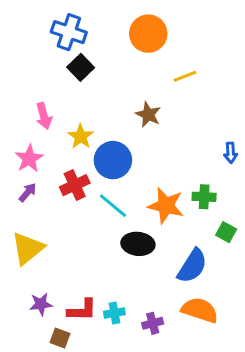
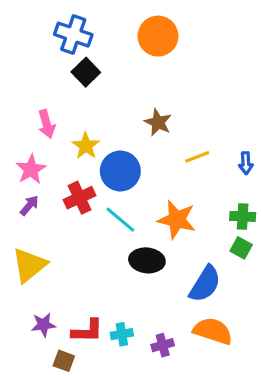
yellow line: (185, 76) -> (197, 157), moved
green cross: (204, 197) -> (243, 216), moved

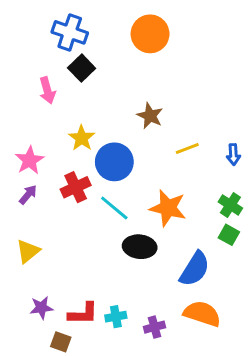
pink arrow: (47, 124) -> (47, 90), moved
green cross: (243, 216) -> (230, 205), turned 30
yellow triangle: (29, 265) -> (28, 251), size x0.7

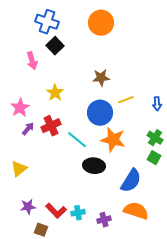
brown star: (150, 116) -> (101, 78), turned -30
blue circle: (114, 162) -> (100, 113), moved
purple arrow: (28, 195) -> (28, 129), moved
red L-shape: (83, 314) -> (56, 211), turned 45

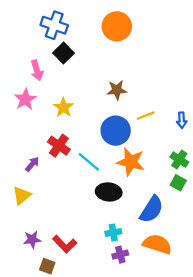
pink star: (20, 108) -> (25, 99), moved
red cross: (51, 126) -> (59, 146), turned -30
purple arrow: (28, 129) -> (32, 164), moved
cyan cross: (78, 213) -> (113, 233), moved

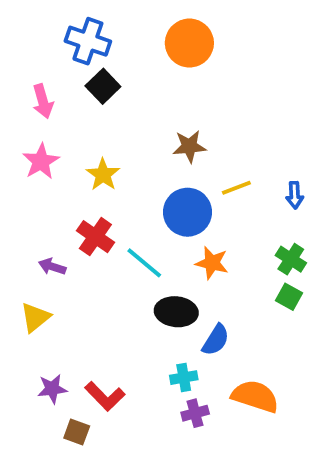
pink arrow: (37, 70) -> (43, 101), moved
orange star: (131, 162) -> (212, 263), size x0.7
purple arrow: (32, 164) -> (52, 267), turned -112
blue semicircle: (152, 209) -> (216, 340), moved, size x0.7

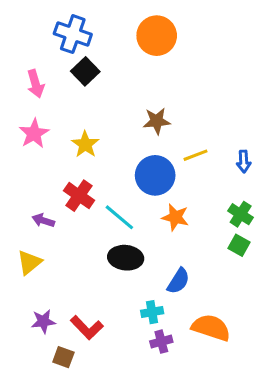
black ellipse: (176, 312) -> (126, 258), moved

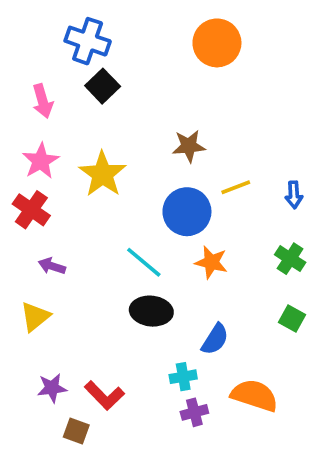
orange circle: (157, 36) -> (217, 43), moved
yellow star: (85, 144) -> (103, 174), size x1.4
red cross: (79, 196) -> (31, 210), moved
green square: (239, 245) -> (292, 319), moved

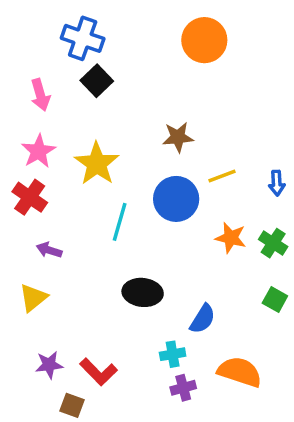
cyan line: (144, 262) -> (120, 222), moved, turned 66
orange star: (211, 262) -> (231, 238), moved

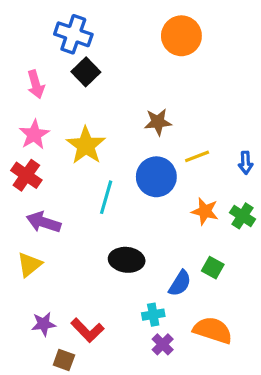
purple arrow: (49, 250) -> (44, 222), size x1.5
green square: (275, 299) -> (213, 268), moved
purple cross: (183, 388) -> (163, 344), turned -30

